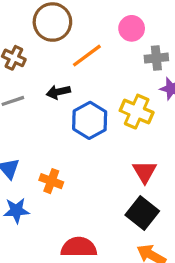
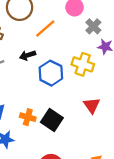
gray cross: (156, 58) -> (93, 26), turned -35
black square: (142, 213) -> (52, 120), moved

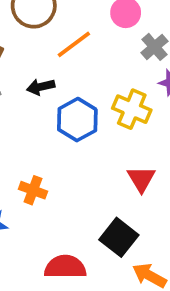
black square: (52, 120) -> (119, 237), moved

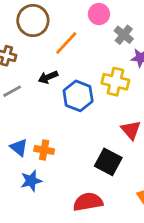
orange cross: (33, 190) -> (44, 150), moved
black square: (119, 237) -> (108, 162), moved

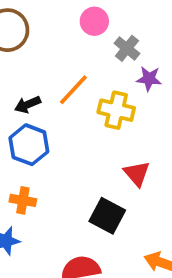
orange line: (66, 43) -> (73, 90), moved
blue hexagon: (78, 96) -> (29, 145), moved

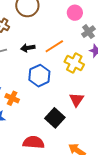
blue hexagon: (29, 145) -> (39, 76), moved

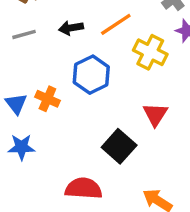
orange cross: (12, 98) -> (47, 99), moved

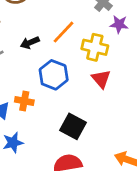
red triangle: (155, 114) -> (101, 79), moved
black square: (119, 146) -> (73, 126), moved

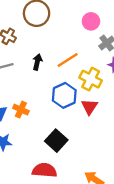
black arrow: (30, 43) -> (37, 62), turned 112
blue hexagon: (54, 75) -> (64, 95), moved

